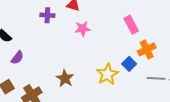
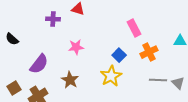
pink star: (83, 29) -> (76, 47), moved
purple semicircle: (17, 58) -> (39, 64), moved, size x1.5
blue square: (129, 64) -> (119, 55), moved

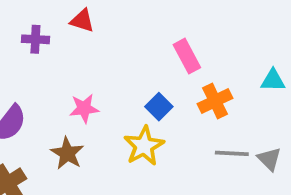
pink star: (76, 47) -> (84, 108), moved

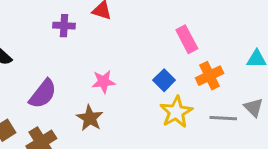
yellow star: (144, 146) -> (176, 112), moved
gray triangle: (269, 159) -> (254, 107), moved

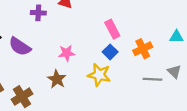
pink rectangle: (187, 39) -> (112, 29), moved
purple semicircle: (43, 94) -> (20, 47), moved, turned 85
yellow star: (176, 112) -> (99, 75), moved, turned -30

